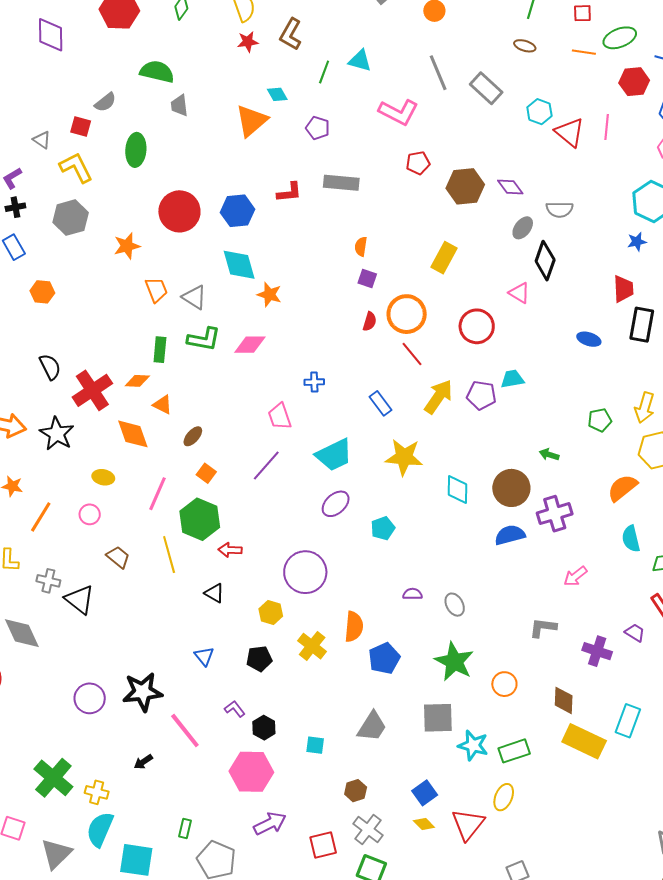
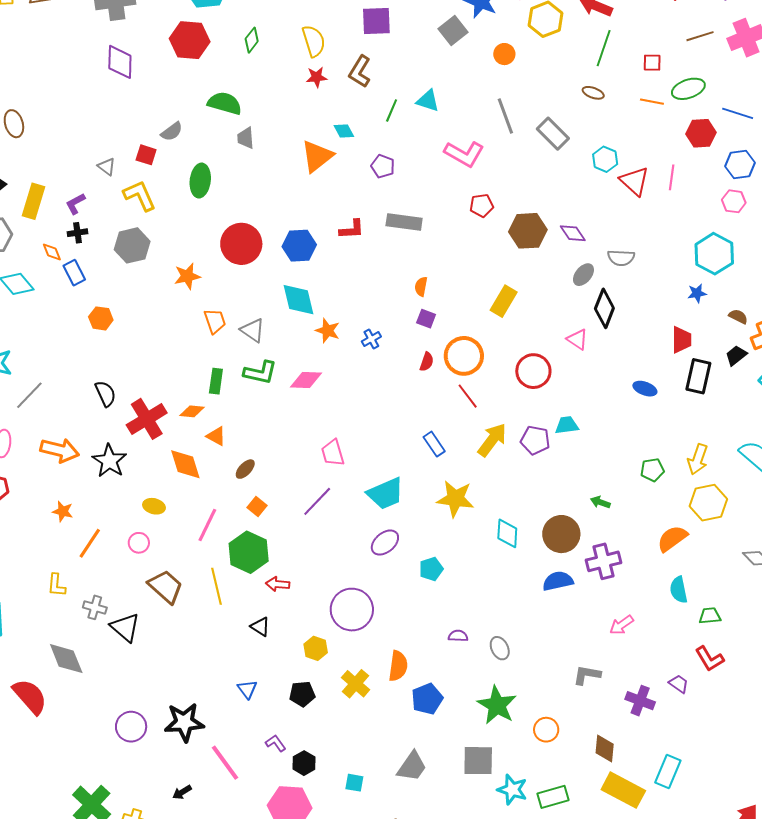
blue cross: (314, 382) -> (371, 339), moved, turned -30
brown trapezoid: (118, 557) -> (165, 587), size x1.5

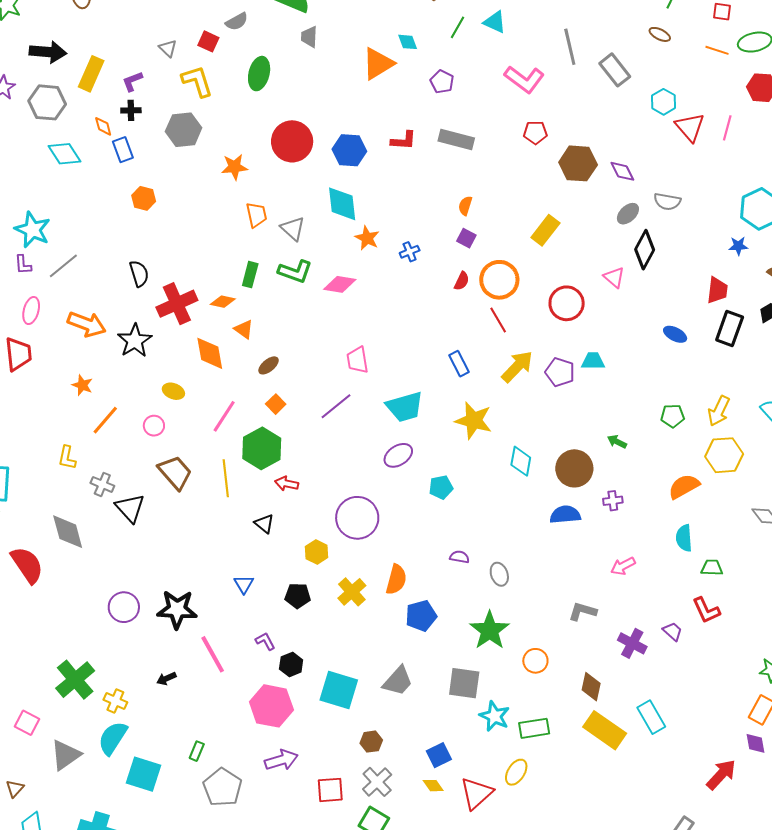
purple cross: (603, 561) -> (613, 501), size x0.6
cyan rectangle: (668, 772) -> (651, 717), turned -60
cyan square: (354, 783) -> (339, 690), size x2.0

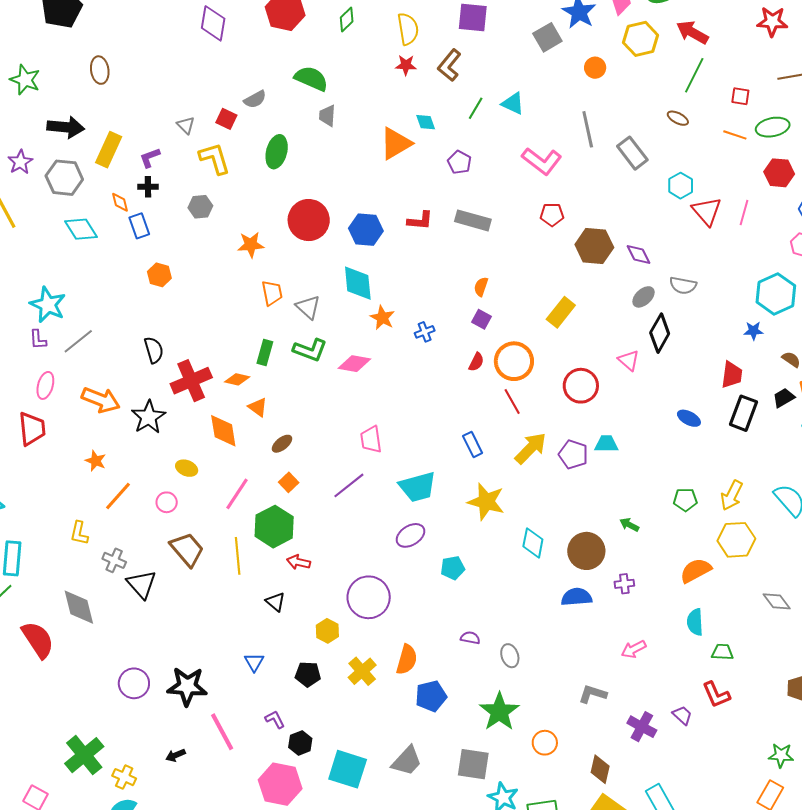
gray hexagon: (184, 130) -> (200, 207), size x0.7

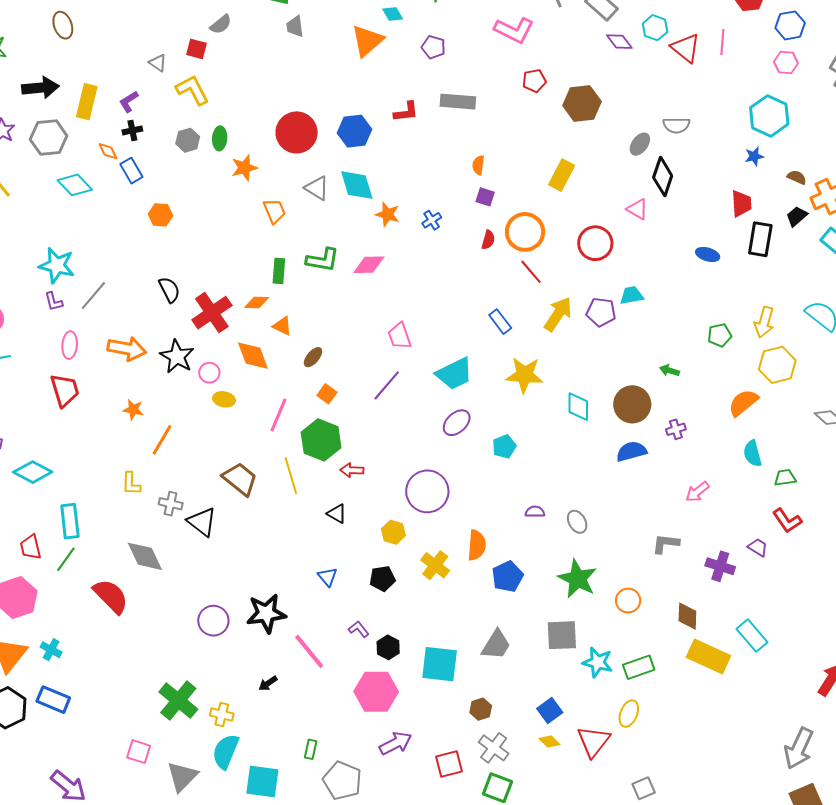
green ellipse: (277, 152) -> (220, 138), moved, size x0.7
purple diamond: (639, 255) -> (619, 42), moved
gray triangle: (308, 307) -> (317, 188), moved
pink circle: (167, 502) -> (209, 373), moved

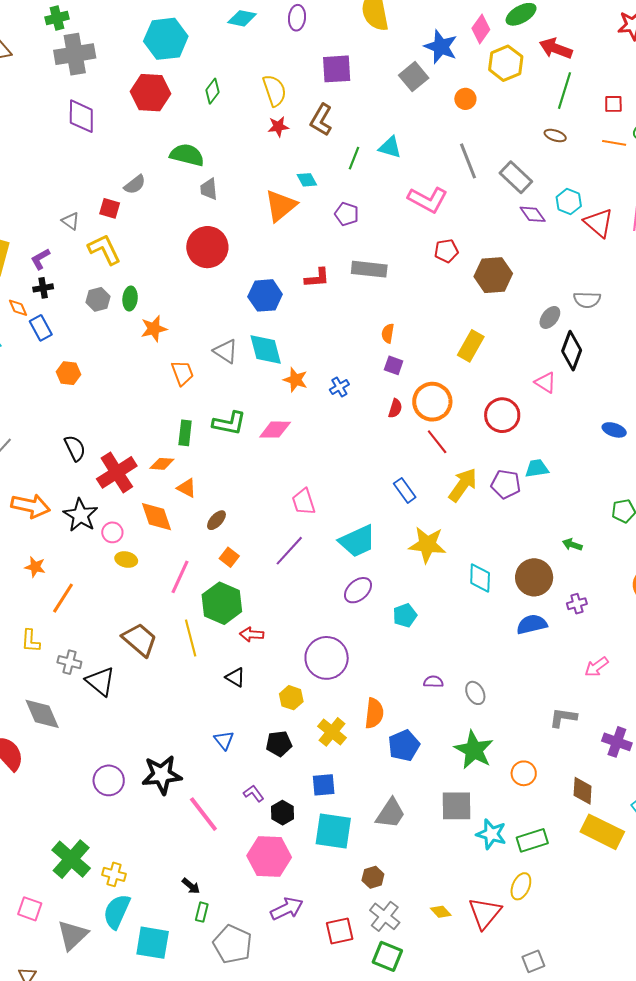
red circle: (297, 132) -> (207, 247), moved
black arrow: (268, 683) -> (191, 886), moved, turned -108
blue square: (550, 710) -> (324, 785), moved, turned 30

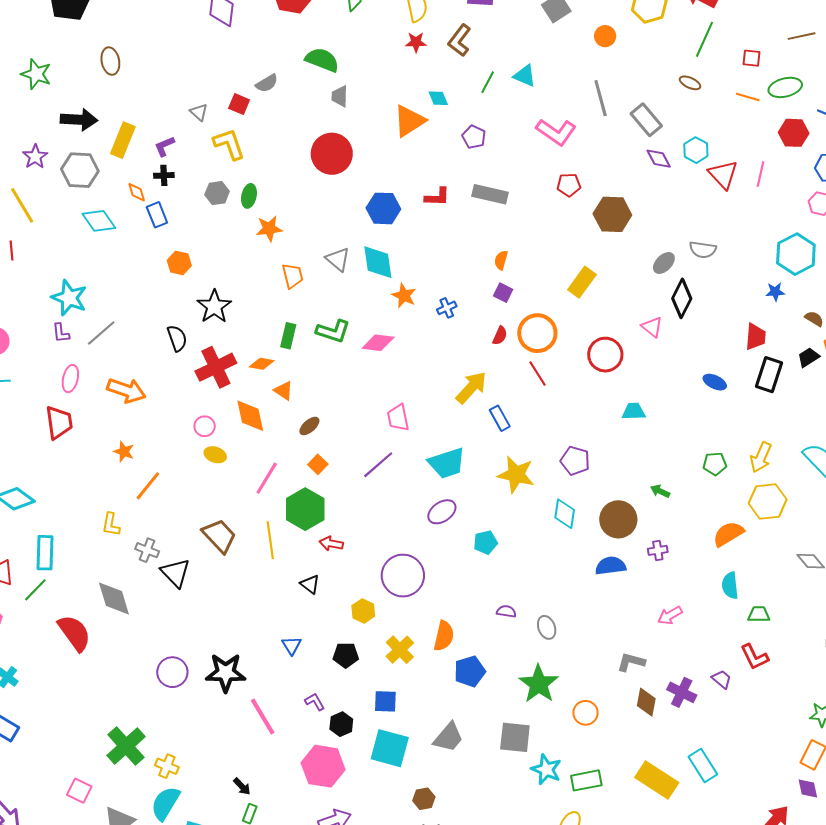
purple pentagon: (506, 484) -> (575, 461), moved
yellow arrow: (463, 485) -> (471, 387), moved
black star: (81, 515) -> (214, 307), moved
brown diamond: (583, 791) -> (646, 702), moved

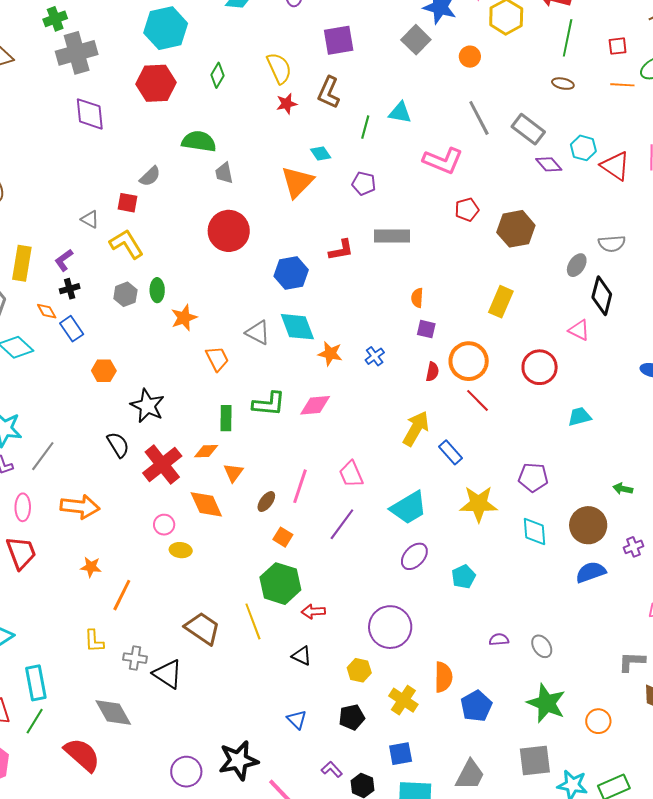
orange triangle: (284, 391) -> (233, 473), turned 45
pink line: (267, 478) -> (300, 486), moved

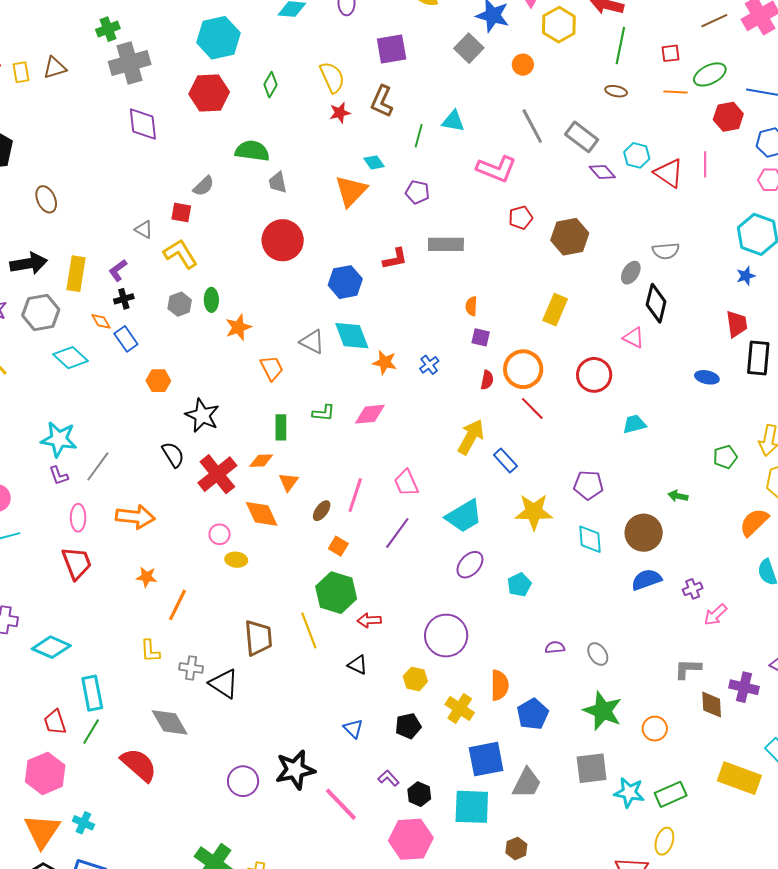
green L-shape: (269, 404) -> (324, 413), size x0.7
purple cross: (633, 547) -> (693, 589), moved
brown trapezoid: (202, 628) -> (258, 638), turned 51
blue square: (401, 754) -> (486, 759), moved, size x1.5

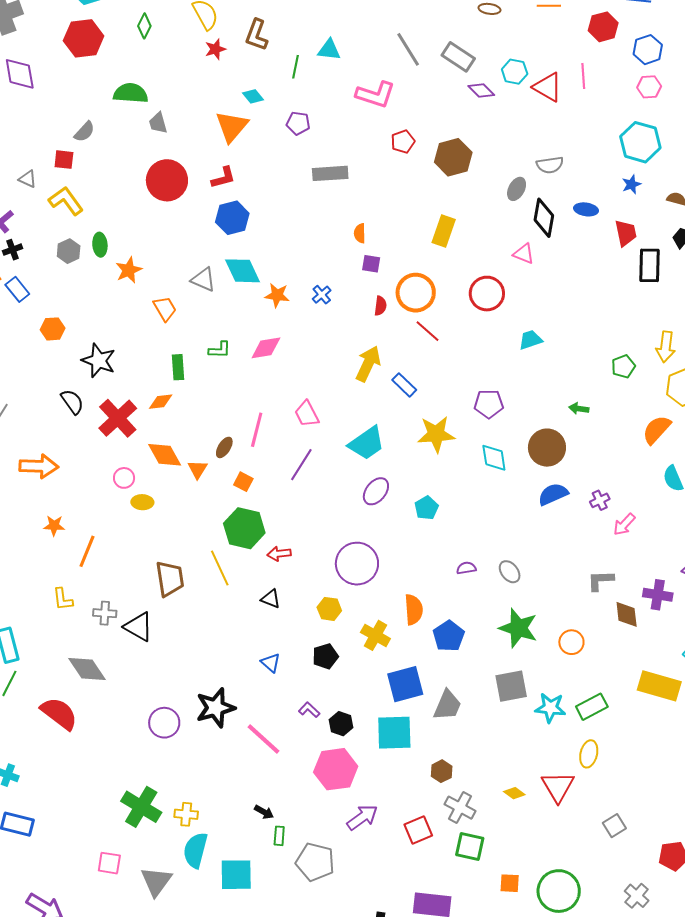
red L-shape: (395, 259) -> (223, 178), moved
blue ellipse: (707, 377) -> (586, 209), moved
orange triangle: (288, 482) -> (198, 469), moved

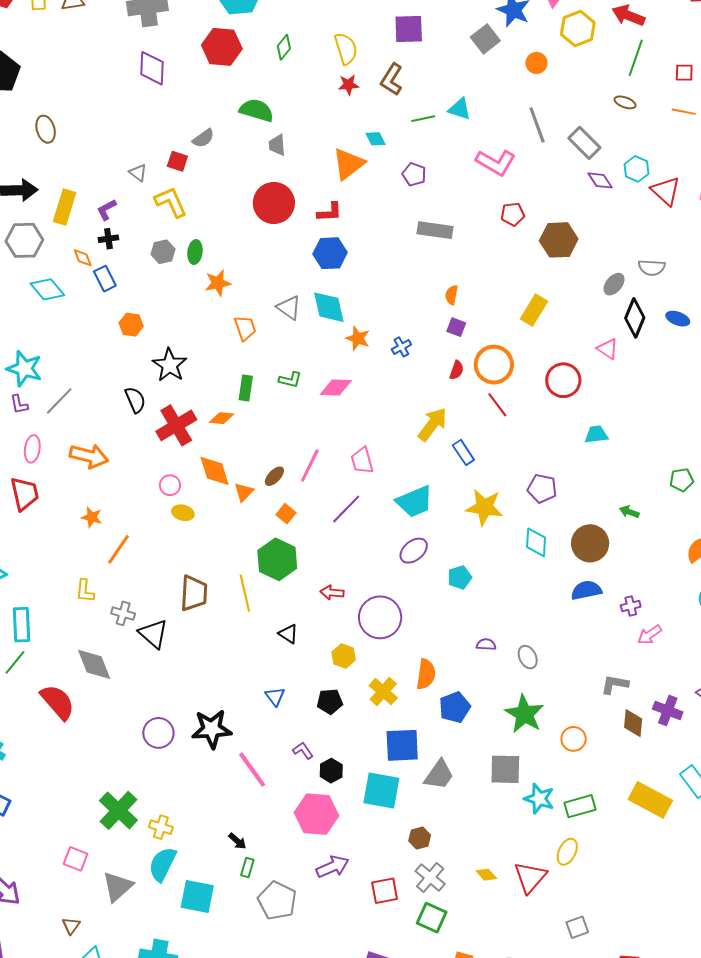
green line: (296, 67) -> (423, 119), turned 55
red arrow: (279, 554) -> (332, 593), moved

